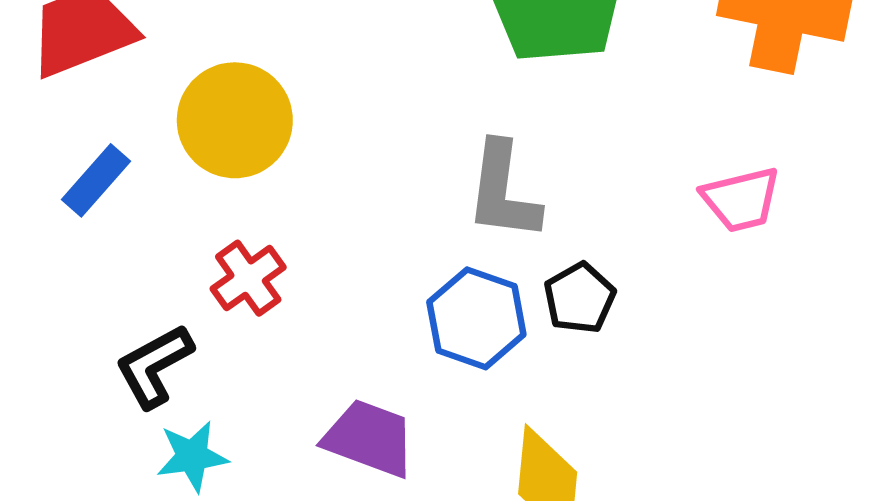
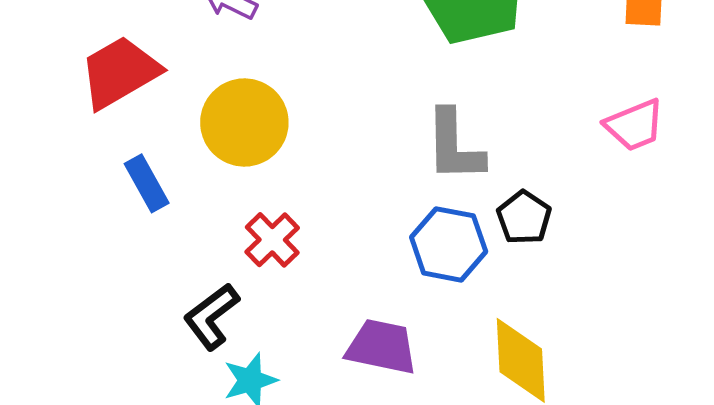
blue rectangle: (96, 180) -> (147, 183), turned -62

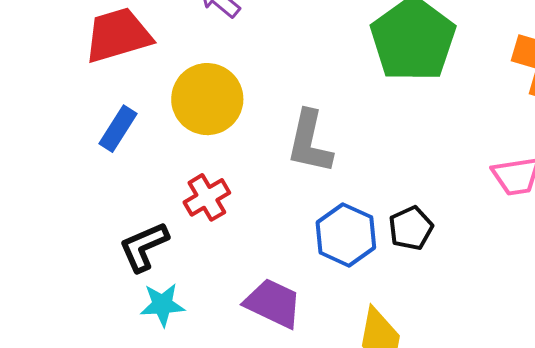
gray L-shape: (454, 146) -> (310, 142), moved
blue rectangle: (147, 183) -> (118, 129), turned 48

